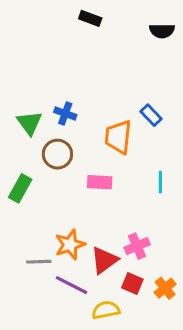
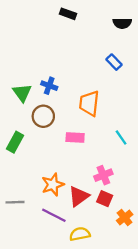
blue rectangle: (151, 115) -> (114, 62), moved
cyan line: (160, 182) -> (121, 137), turned -35
pink cross: (137, 246) -> (103, 175), moved
gray line: (39, 262) -> (15, 202), moved
red square: (132, 284) -> (105, 199), moved

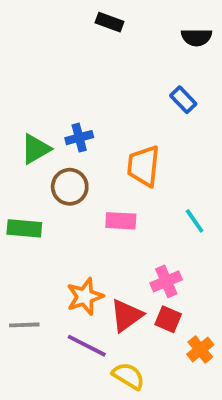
blue cross: (49, 86) -> (79, 138), turned -35
green triangle: (22, 93) -> (36, 149), turned 36
green rectangle: (15, 142) -> (24, 228), turned 66
yellow semicircle: (80, 234) -> (128, 376), turned 42

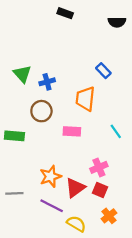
blue rectangle: (183, 100) -> (103, 71), moved
green triangle: (36, 149) -> (22, 74), moved, turned -42
orange cross: (200, 349) -> (109, 216), moved

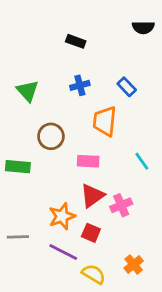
black rectangle: (65, 13) -> (76, 41), moved
blue cross: (47, 82) -> (80, 85), moved
red triangle: (75, 188) -> (92, 196), moved
red square: (100, 190) -> (91, 233), moved

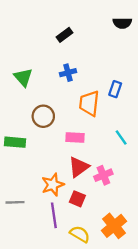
black rectangle: (76, 41) -> (64, 35), turned -56
blue rectangle: (127, 87) -> (115, 89), moved, turned 63
purple line: (63, 252) -> (54, 215), turned 55
orange cross: (134, 264) -> (114, 226), size x1.5

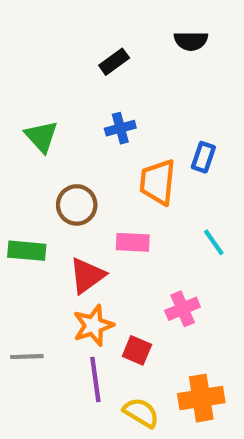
black semicircle: (122, 23) -> (191, 41), moved
red triangle: (79, 167) -> (87, 276), moved
orange cross: (114, 226) -> (201, 398), turned 30

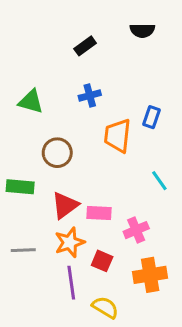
green triangle: (41, 136) -> (31, 102), turned -32
pink rectangle: (133, 242) -> (99, 213), moved
gray line: (27, 357) -> (23, 250), moved
orange cross: (201, 398) -> (150, 275), moved

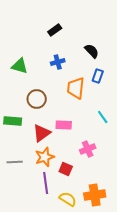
black semicircle: (142, 30) -> (92, 51), moved, turned -133
pink rectangle: (99, 213) -> (64, 125), moved
orange cross: (150, 275) -> (95, 195), moved

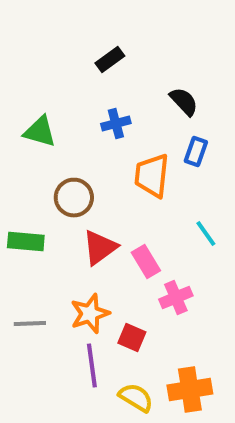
pink rectangle: (64, 125) -> (146, 262), moved, turned 56
red triangle: (42, 133) -> (100, 248), moved

